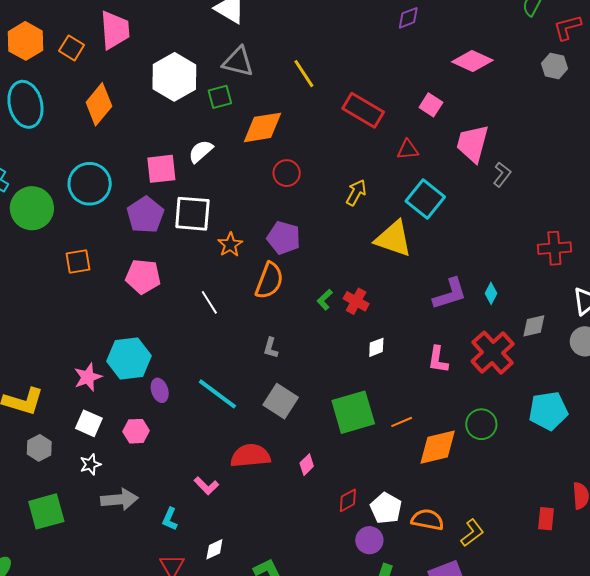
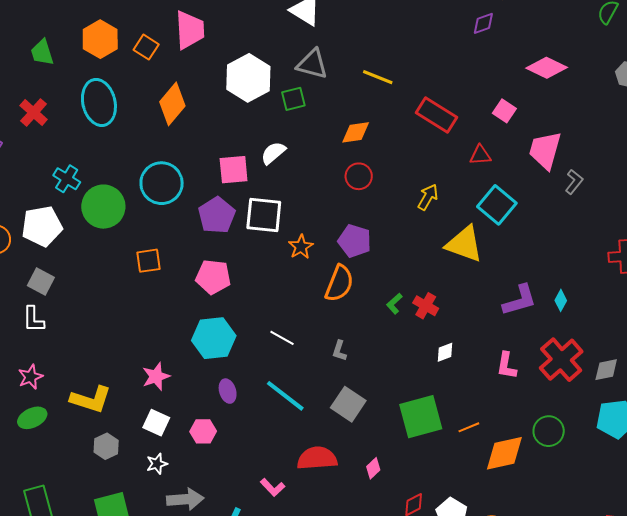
yellow line: (304, 74) -> (378, 77), turned -36
orange diamond: (262, 127) -> (356, 132), moved, size x0.7
white line: (209, 302) -> (282, 338), moved, turned -30
gray diamond: (534, 326) -> (606, 370), moved
cyan hexagon: (129, 358) -> (214, 338), moved

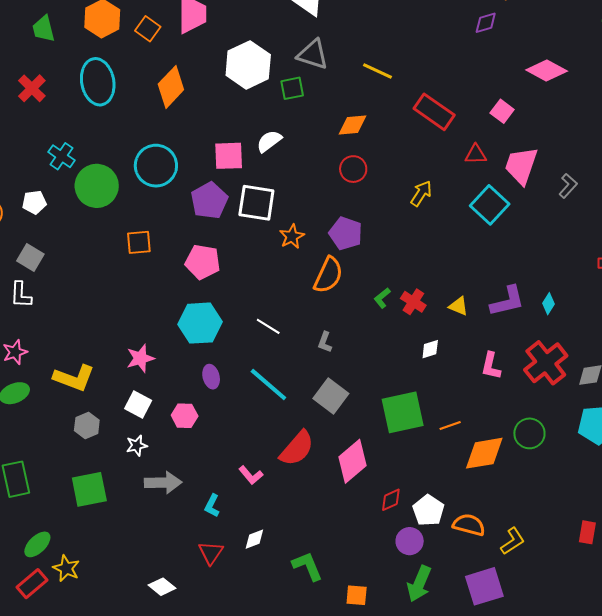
pink trapezoid: (545, 150) -> (521, 166), moved
white pentagon: (42, 226) -> (34, 202), size x0.6
yellow triangle: (464, 244) -> (459, 306), moved, size x0.5
red semicircle: (317, 458) -> (297, 448), turned 132
pink diamond: (373, 468) -> (352, 461), size x2.0

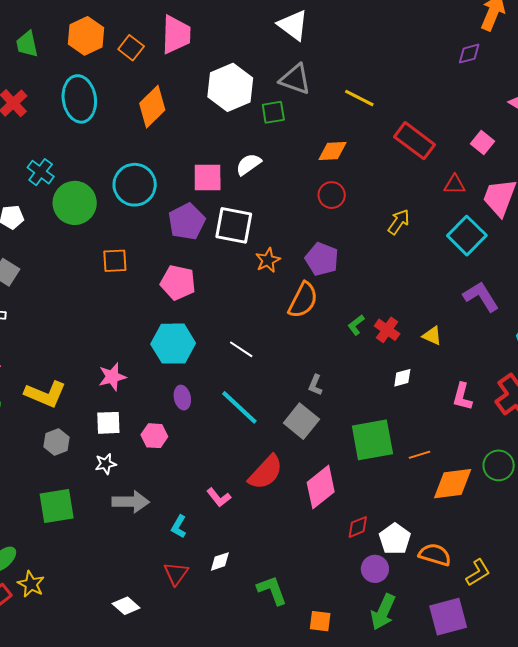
purple L-shape: (507, 301) -> (481, 297), moved, turned -111
gray L-shape: (325, 342) -> (315, 385), moved
white square: (138, 404) -> (108, 423), turned -32

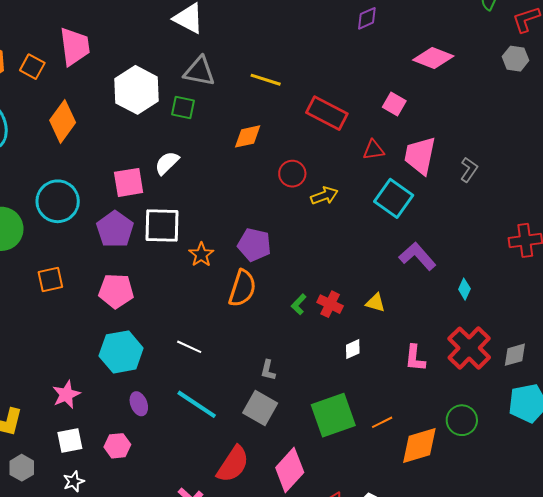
green square: (273, 112) -> (183, 108), turned 30
red circle: (332, 195) -> (292, 174), moved
yellow arrow: (399, 222) -> (324, 196), turned 44

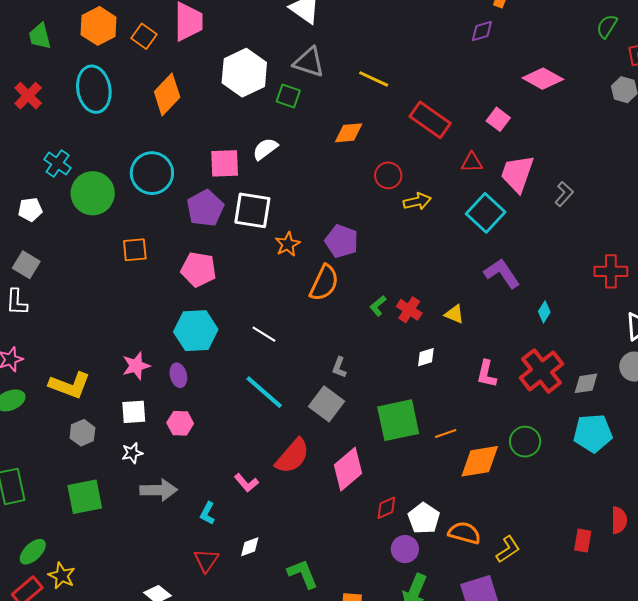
purple ellipse: (139, 404) -> (178, 375), moved

